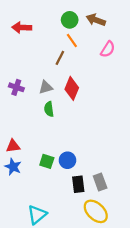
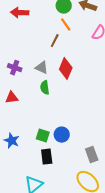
gray triangle: (46, 87) -> (42, 68), turned 40
red triangle: (13, 146) -> (12, 98), moved
black rectangle: (78, 184) -> (47, 157), moved

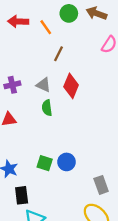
orange line: (66, 25) -> (46, 27), moved
purple cross: (15, 68) -> (12, 85), turned -32
black rectangle: (47, 157) -> (22, 195), moved

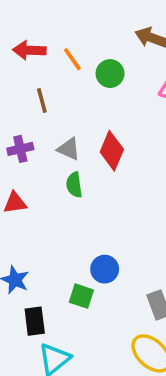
green circle: (69, 13) -> (110, 74), moved
brown line: (58, 54) -> (42, 100), moved, turned -42
green square: (45, 163) -> (81, 296), moved

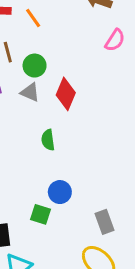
green circle: (110, 74) -> (35, 66), moved
green semicircle: (74, 185) -> (48, 140), moved

